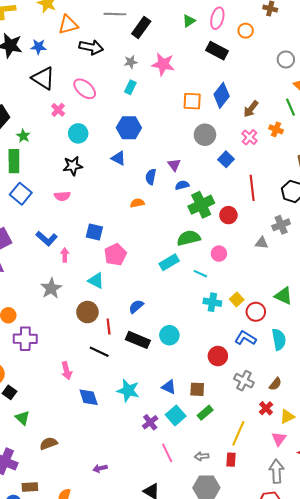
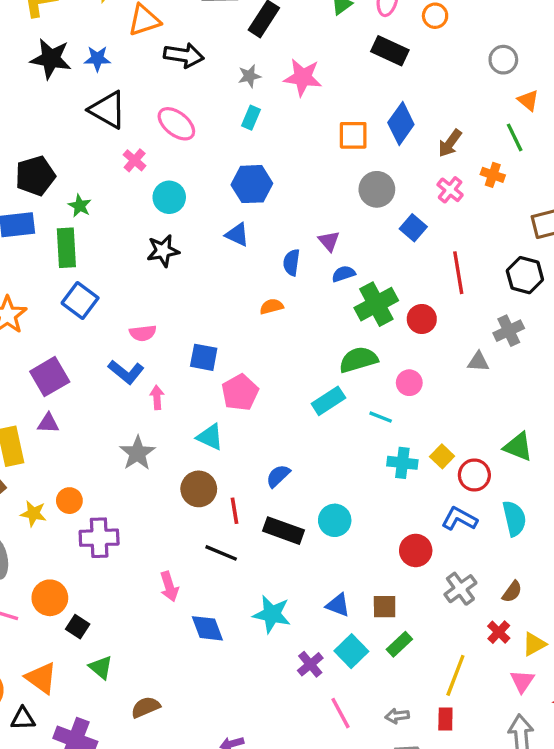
pink semicircle: (62, 196) -> (143, 333), moved
gray cross: (244, 381) -> (460, 589), turned 30

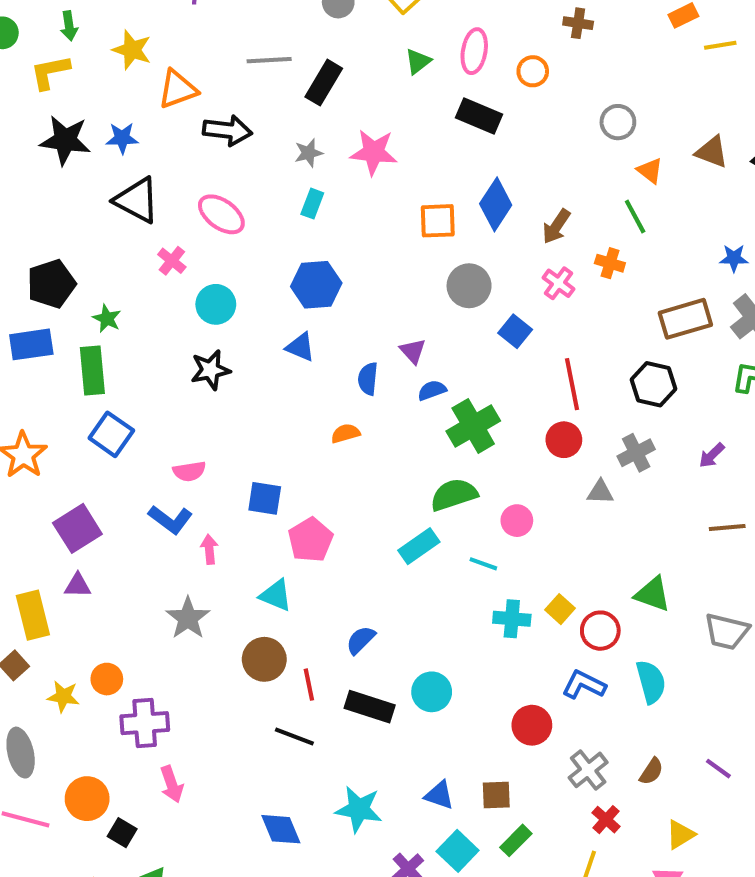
red circle: (422, 319) -> (564, 440), moved
pink arrow: (169, 587) -> (172, 784), moved
red cross: (499, 632) -> (606, 820), moved

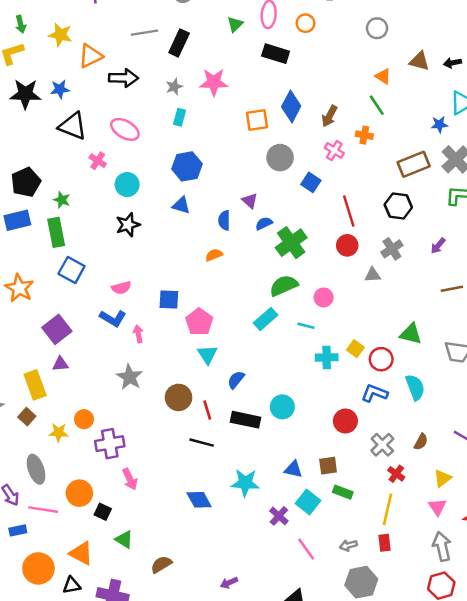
gray circle: (618, 122) -> (377, 28), moved
cyan triangle: (276, 595) -> (208, 354), moved, turned 40
green rectangle: (516, 840) -> (343, 492), turned 72

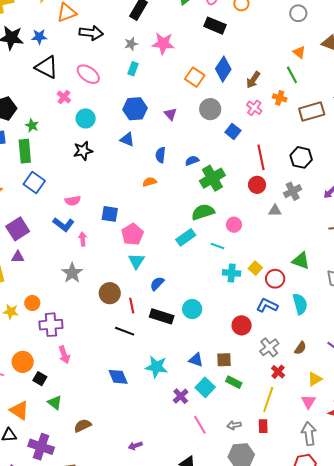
orange square: (257, 120) -> (195, 77), turned 36
brown rectangle: (414, 164) -> (312, 112), moved
purple triangle: (250, 201) -> (170, 114), moved

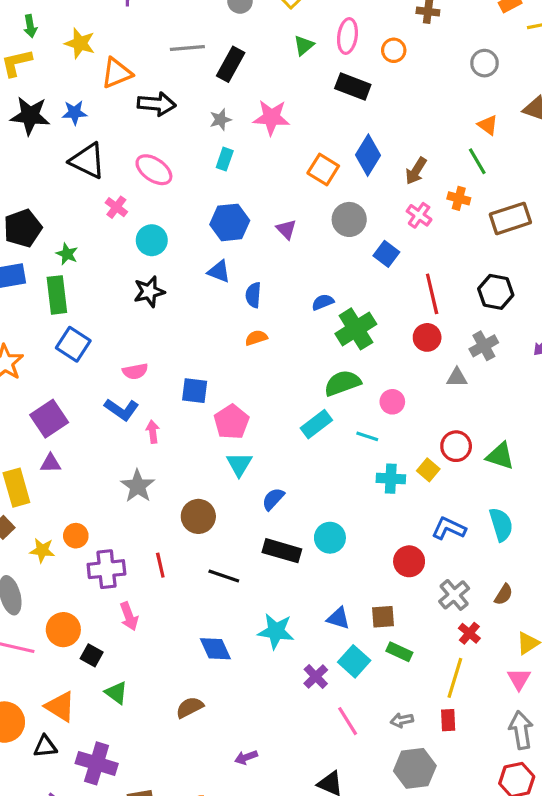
blue semicircle: (161, 155) -> (253, 295), moved
red circle: (275, 279) -> (456, 446), moved
red line: (132, 306) -> (160, 565), moved
brown semicircle: (83, 426) -> (190, 707), moved

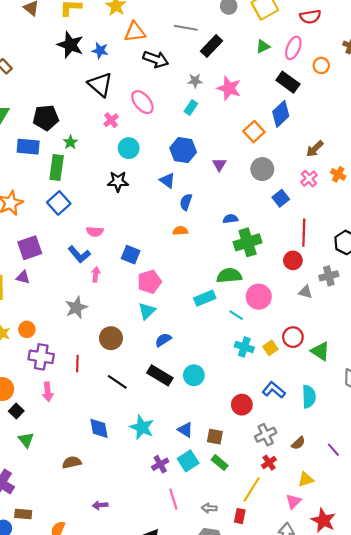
blue diamond: (368, 155) -> (281, 114), moved
pink circle: (392, 402) -> (259, 297), size x1.5

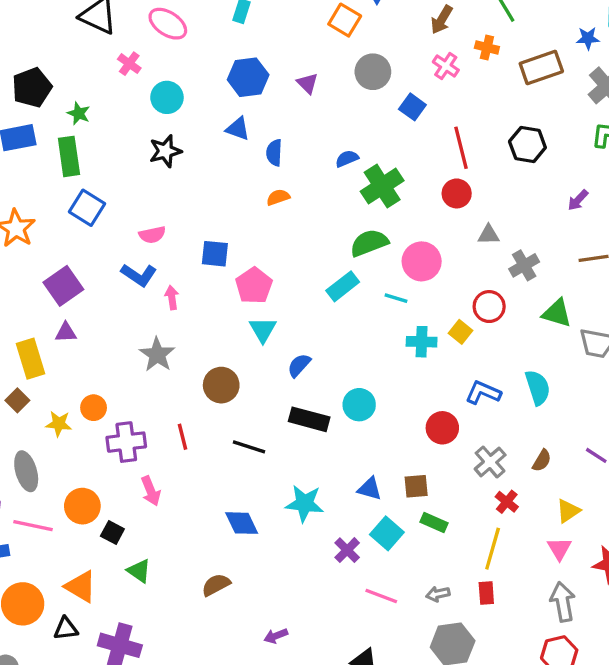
gray cross: (329, 276) -> (524, 265), moved
green triangle: (320, 351) -> (557, 313), moved
pink line: (173, 499) -> (381, 596), turned -36

